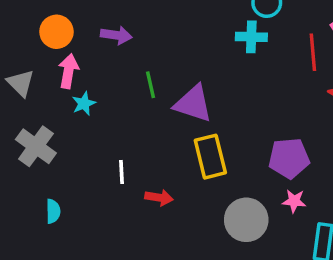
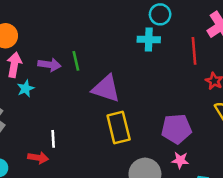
purple arrow: (116, 35) -> (49, 65), moved
green line: (151, 85) -> (76, 61), moved
red arrow: (159, 198) -> (38, 158), moved

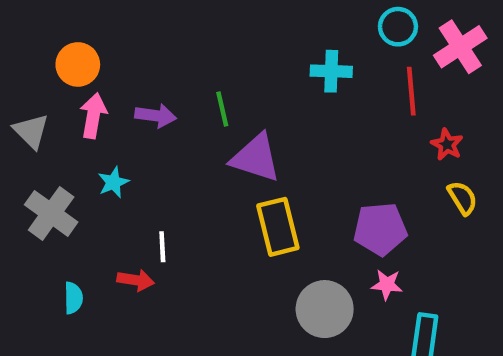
cyan circle: (160, 14) -> (398, 27), moved
green line: (76, 61) -> (222, 109), moved
cyan star: (26, 89) -> (113, 182), moved

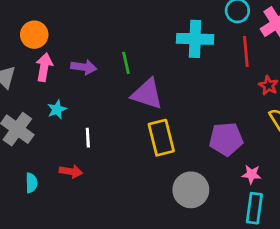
cyan cross: (331, 71) -> (195, 39), size x1.4
white line: (162, 247) -> (88, 138), moved
pink star: (387, 285) -> (252, 174), moved

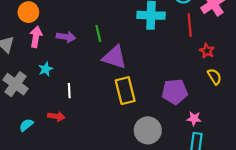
cyan semicircle: (31, 183) -> (26, 125), turned -128

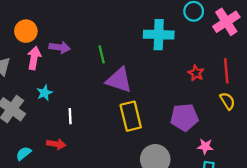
red line: (190, 25) -> (226, 71), moved
purple arrow: (66, 37) -> (60, 47), moved
red star: (207, 51) -> (196, 73), moved

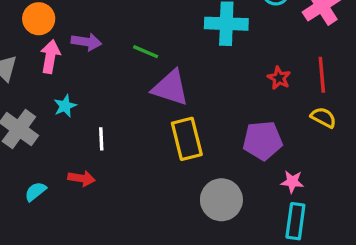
green line: (102, 54) -> (146, 52), turned -54
yellow semicircle: (227, 101) -> (323, 117), turned -30

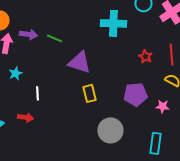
green line: (146, 52) -> (54, 38), moved
yellow rectangle: (187, 139) -> (89, 93), size x0.7
pink star: (292, 182) -> (162, 106), moved

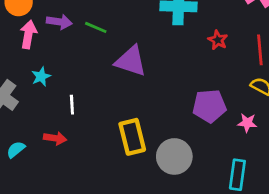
red star: (145, 56) -> (218, 40), moved
yellow rectangle: (89, 93) -> (132, 137), moved, size x1.4

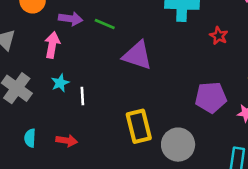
pink arrow: (28, 34) -> (52, 45), moved
cyan star: (41, 77) -> (60, 83), moved
red arrow: (55, 138) -> (67, 141), moved
cyan semicircle: (16, 149) -> (30, 138), turned -48

